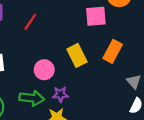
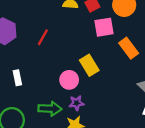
orange rectangle: (113, 51) -> (129, 48), moved, turned -60
pink circle: (44, 70) -> (69, 80), moved

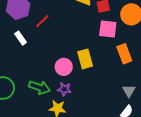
red line: (43, 37) -> (42, 21), moved
white rectangle: (17, 78) -> (21, 38), moved, turned -40

